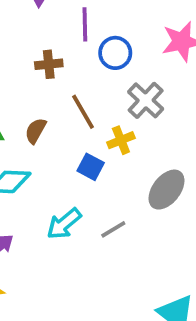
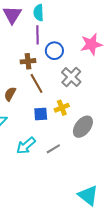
brown cross: (49, 64) -> (28, 61), moved
yellow cross: (121, 140) -> (62, 108), moved
blue square: (91, 167) -> (41, 114), turned -32

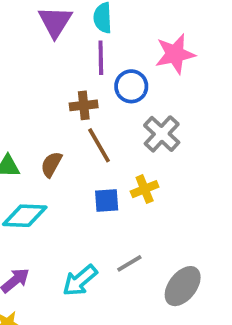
pink star: (91, 44) -> (175, 54), moved
gray ellipse: (83, 127) -> (183, 286), moved
cyan arrow: (26, 146) -> (80, 280), moved

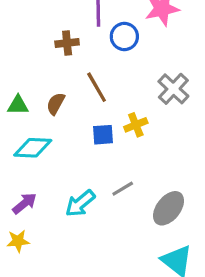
brown cross: (84, 105) -> (67, 43), moved
gray cross: (162, 134) -> (173, 89), moved

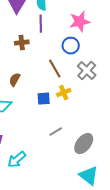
blue circle: (124, 36) -> (71, 46), moved
brown line: (97, 87) -> (55, 69), moved
cyan arrow: (80, 203) -> (17, 160), moved

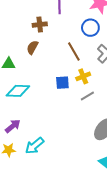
brown semicircle: (15, 80) -> (32, 47), moved
gray line: (56, 132) -> (87, 96), moved

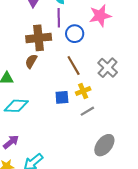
brown cross: (40, 25) -> (39, 38), size x1.6
blue circle: (90, 28) -> (75, 34), moved

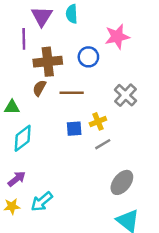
purple line: (59, 18) -> (24, 39), moved
brown line: (74, 66) -> (72, 93), moved, turned -60
cyan diamond: (16, 106) -> (23, 138), turned -40

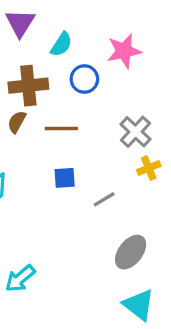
cyan semicircle: (72, 14) -> (61, 44), moved, turned -144
yellow cross: (98, 121) -> (149, 168), moved

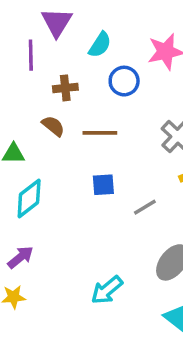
brown cross: (28, 86) -> (65, 88), size x0.6
brown semicircle: (17, 122) -> (53, 126), turned 100
cyan arrow: (20, 278) -> (107, 290), moved

